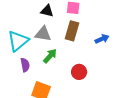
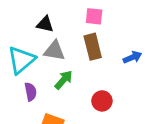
black triangle: (47, 11) -> (45, 24), moved
brown rectangle: (72, 31) -> (93, 47), turned -30

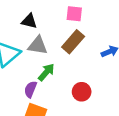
brown rectangle: (93, 47) -> (73, 42), turned 55
purple semicircle: (31, 92) -> (30, 89), moved, turned -147

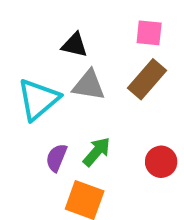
green arrow: (46, 72) -> (97, 152), moved
purple semicircle: (30, 89) -> (56, 158), moved

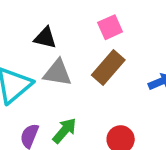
pink square: (149, 33) -> (110, 27), turned -30

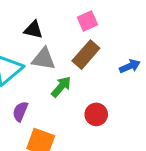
green arrow: (64, 131) -> (61, 87), moved

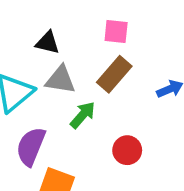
pink square: (87, 21) -> (116, 32), turned 30
purple semicircle: (20, 112) -> (31, 146), size x1.5

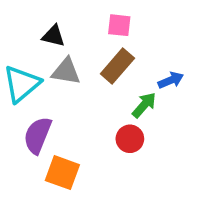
green arrow: (83, 115) -> (144, 105), moved

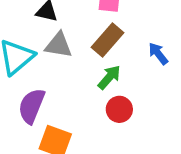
blue arrow: (171, 80) -> (158, 54), turned -105
green arrow: (144, 105) -> (109, 77), moved

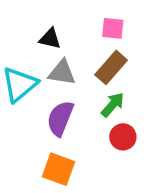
purple semicircle: (32, 106) -> (60, 118), moved

